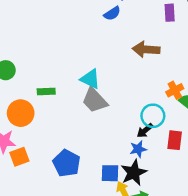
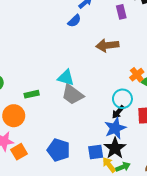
blue star: (138, 149) -> (115, 128), size x1.5

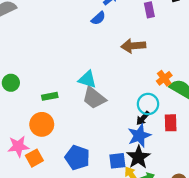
orange circle: (14, 116) -> (42, 124), moved

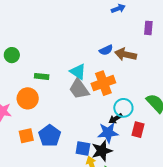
blue semicircle: (98, 18) -> (106, 50), moved
orange cross: (164, 78) -> (103, 83), moved, size x1.6
orange square: (34, 158) -> (26, 136), moved

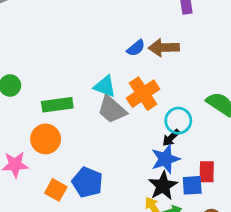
green rectangle: (42, 76) -> (57, 105), size x1.5
red rectangle: (138, 130) -> (207, 172), moved
orange square: (26, 136) -> (56, 190), turned -35
blue square: (83, 149) -> (192, 185), moved

